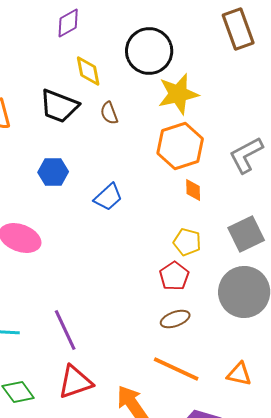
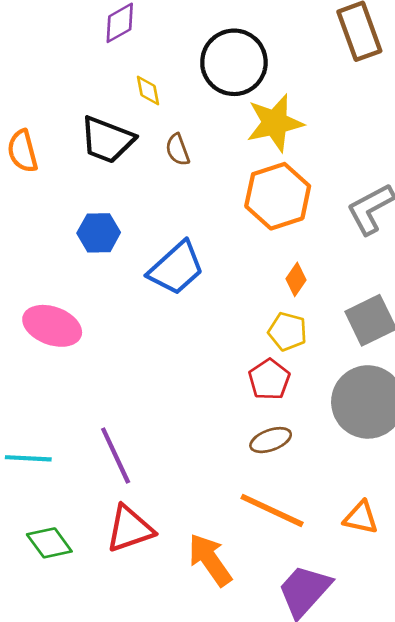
yellow diamond: (88, 71) -> (148, 90), size x0.7
orange diamond: (193, 190) -> (296, 279), moved, turned 35
blue trapezoid: (108, 197) -> (176, 268), size x1.4

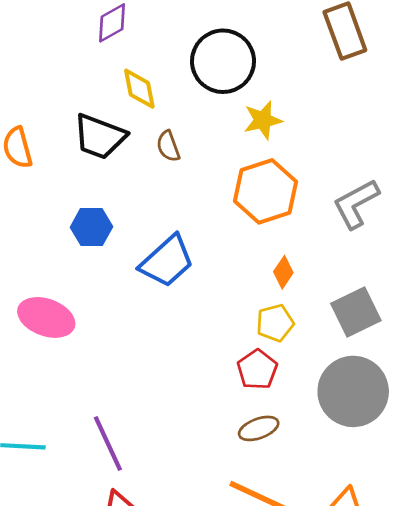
yellow diamond: (148, 90) -> (139, 89), size x1.4
yellow star: (275, 123) -> (263, 120), size x0.7
yellow pentagon: (288, 331) -> (275, 323), turned -30

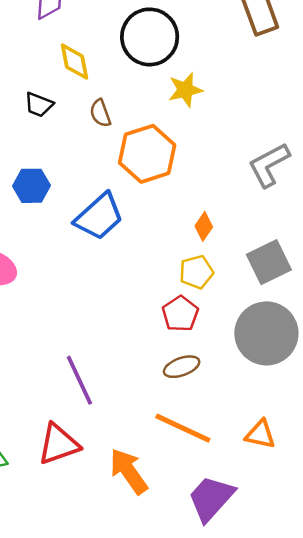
black trapezoid: (100, 137) -> (39, 105), size x0.6
orange hexagon: (265, 191) -> (147, 154), moved
purple line: (108, 444) -> (79, 380), moved

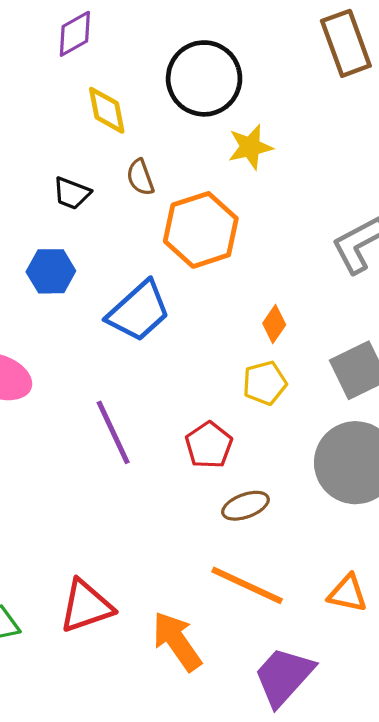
black trapezoid: (39, 105) -> (72, 193), moved
red pentagon: (180, 314) -> (209, 445), moved
purple line: (79, 380) -> (113, 432), moved

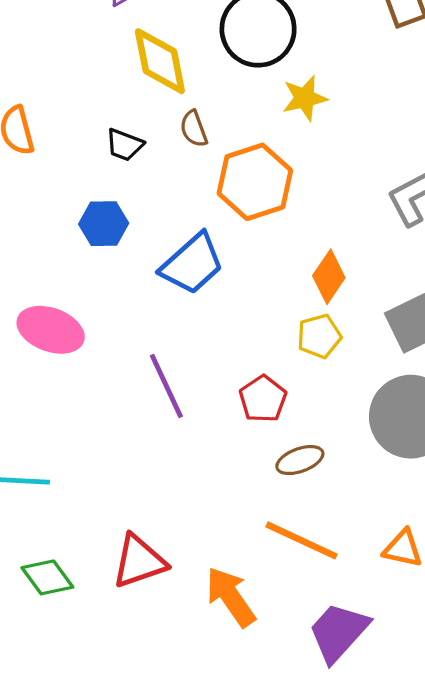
yellow diamond: (107, 110) -> (160, 61), size x1.4
orange diamond: (274, 324) -> (329, 277), size x1.4

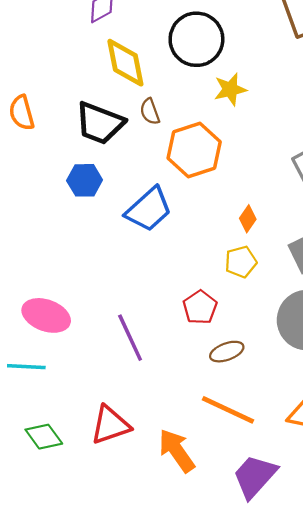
black trapezoid: (125, 145) -> (100, 123), size x1.8
orange diamond: (329, 277) -> (248, 219), size x0.7
pink ellipse: (51, 330) -> (46, 315), moved
purple line: (166, 386) -> (130, 338), moved

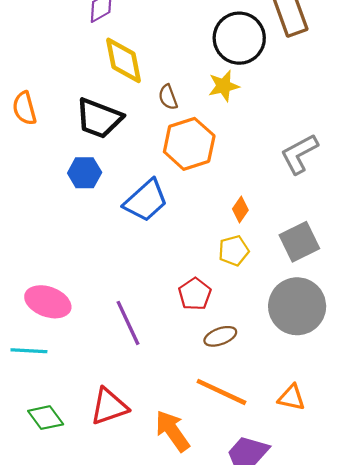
black circle: (196, 39) -> (239, 38), moved
brown semicircle: (150, 112) -> (168, 97), moved

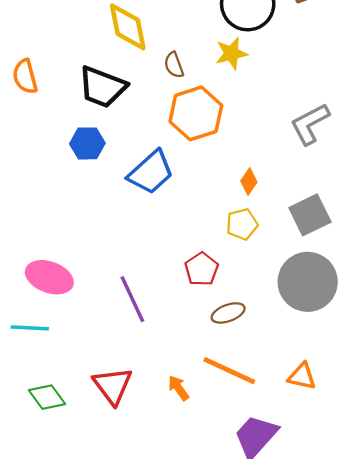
red triangle: (109, 406) -> (113, 386), turned -48
orange arrow: (172, 431) -> (178, 388), moved, size x0.6

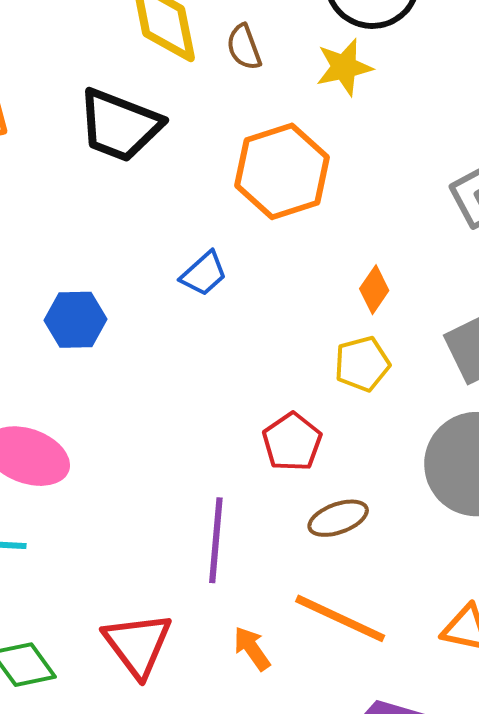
brown semicircle: (174, 65) -> (244, 47), moved
blue hexagon: (87, 143) -> (76, 320), moved
blue trapezoid: (151, 172) -> (204, 274), size x0.6
purple line: (132, 299) -> (216, 540), moved, turned 30

